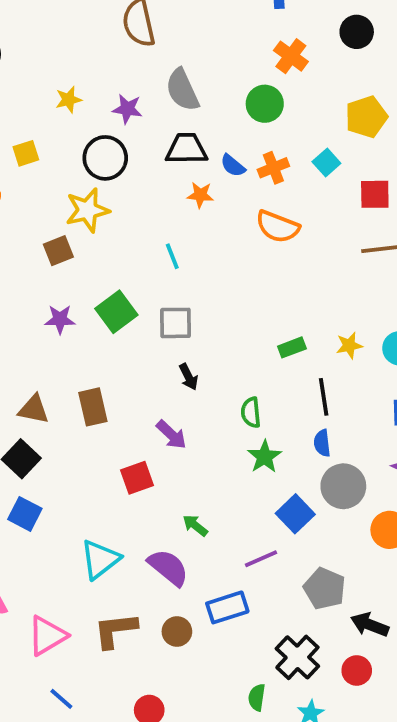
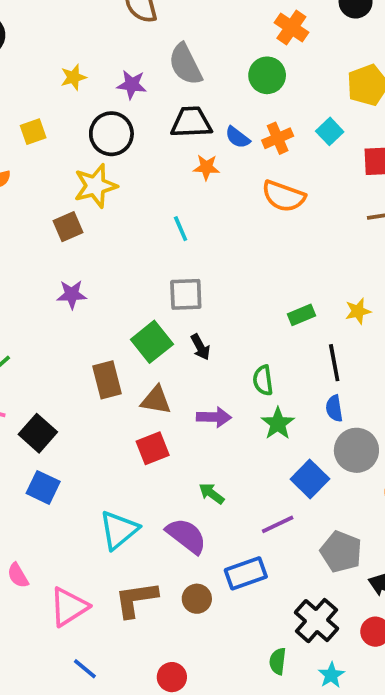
green square: (116, 312) -> (152, 342), moved
brown triangle: (34, 409) -> (156, 400), moved
purple arrow: (171, 435) -> (214, 417), moved, turned -40

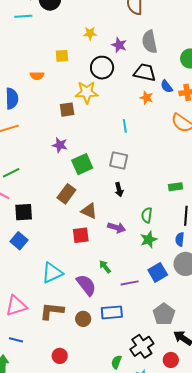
green square: (152, 342) -> (82, 164), moved
brown rectangle: (107, 380) -> (66, 194), turned 36
black square: (38, 433) -> (24, 212), turned 30
purple line: (278, 524) -> (130, 283), moved
blue line: (85, 669) -> (16, 340), turned -40

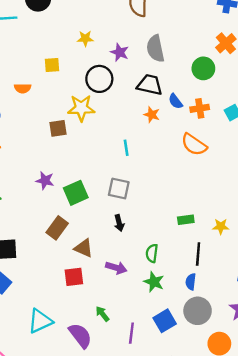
purple star: (60, 145) -> (45, 181), moved
green star: (149, 239) -> (154, 282), turned -30
purple line: (130, 283) -> (131, 333), turned -72

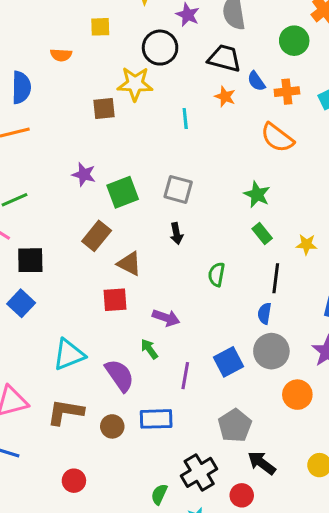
cyan line: (126, 148) -> (185, 118), moved
green rectangle: (186, 220) -> (262, 233), turned 56
purple arrow: (116, 268) -> (166, 318), moved
green star: (154, 282) -> (257, 195), moved

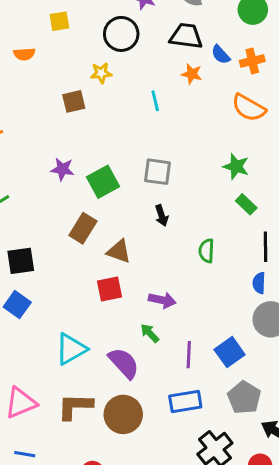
yellow star: (135, 84) -> (101, 73), size x0.6
blue square: (229, 362) -> (230, 352), moved
blue rectangle: (156, 419) -> (185, 401), moved
brown circle: (112, 426) -> (123, 414), size x1.6

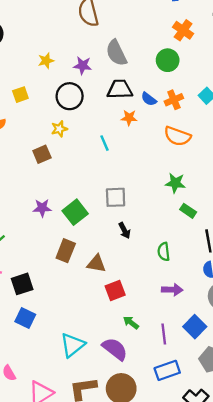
red square: (109, 289) -> (115, 290), moved
purple arrow: (162, 300) -> (172, 290), moved

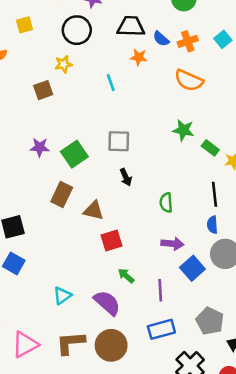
green rectangle: (188, 211) -> (210, 148), moved
blue square: (195, 327) -> (192, 268), moved
cyan triangle: (72, 345) -> (62, 296), size x0.7

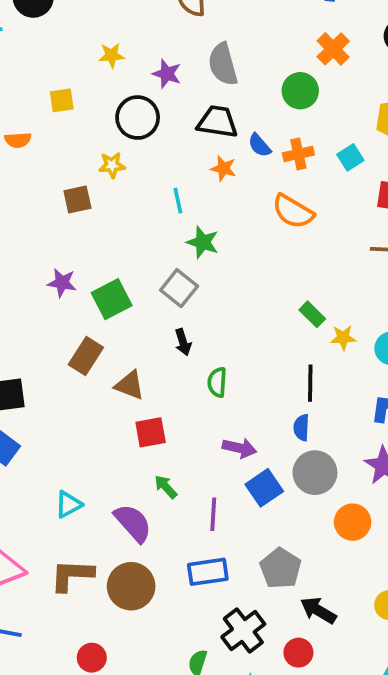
green star: (183, 130) -> (203, 242), moved
gray square: (119, 141) -> (179, 288), turned 30
green semicircle: (166, 203) -> (217, 382), moved

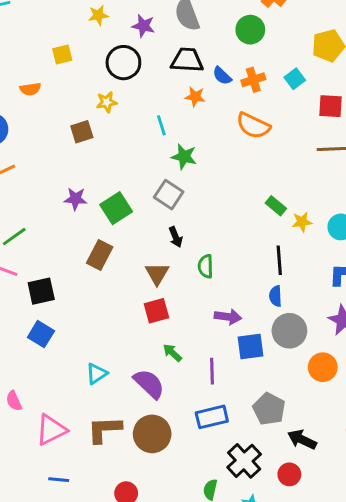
brown triangle: (130, 385) -> (157, 274), moved, turned 45
blue square: (264, 488) -> (250, 346), turned 32

